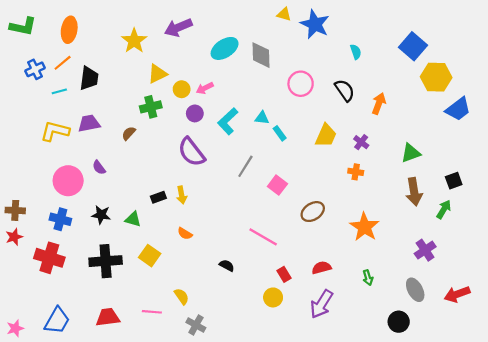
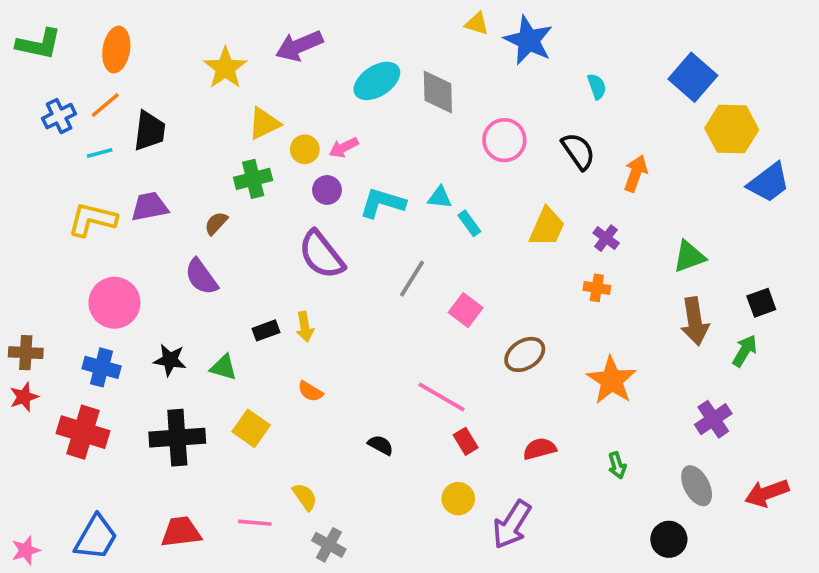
cyan L-shape: (228, 121) -> (382, 203), turned 60
purple semicircle: (99, 167) -> (201, 277), moved, size x1.5
red rectangle: (284, 274) -> (466, 441), moved
purple arrow: (322, 304) -> (512, 524), moved

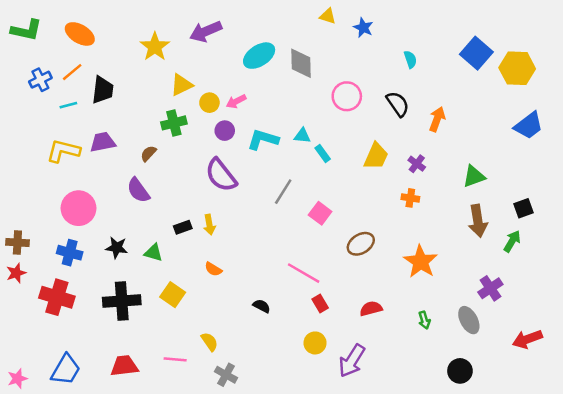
blue star: (528, 40) -> (363, 28), size x0.6
orange ellipse: (116, 50) -> (80, 34), turned -68
yellow hexagon: (732, 129) -> (517, 68), moved
gray ellipse: (697, 486) -> (469, 320), moved

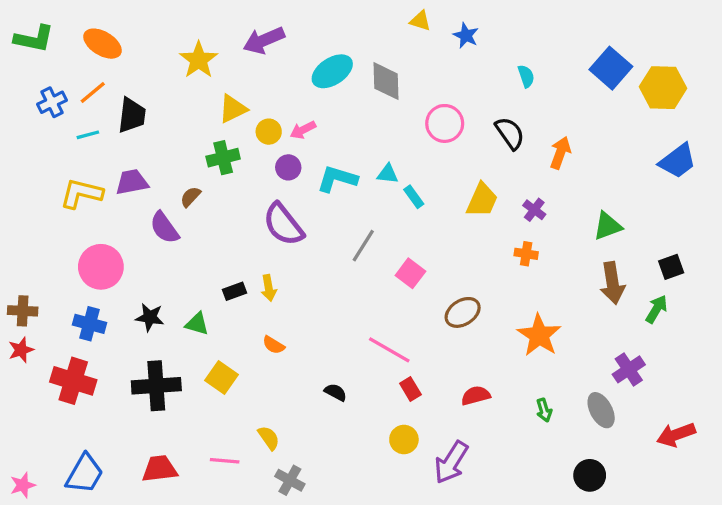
purple semicircle: (138, 190) -> (164, 228), moved

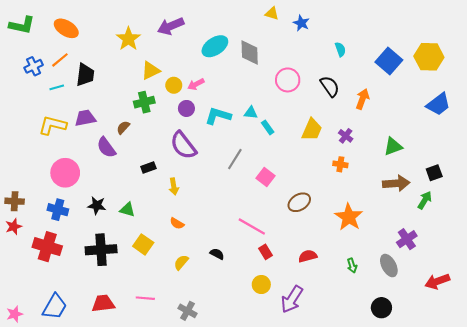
blue square: (611, 68) -> (389, 61), moved
brown arrow: (612, 283) -> (396, 183), turned -85
black rectangle: (234, 291) -> (148, 167), moved
yellow semicircle: (269, 438) -> (181, 262), moved, turned -105

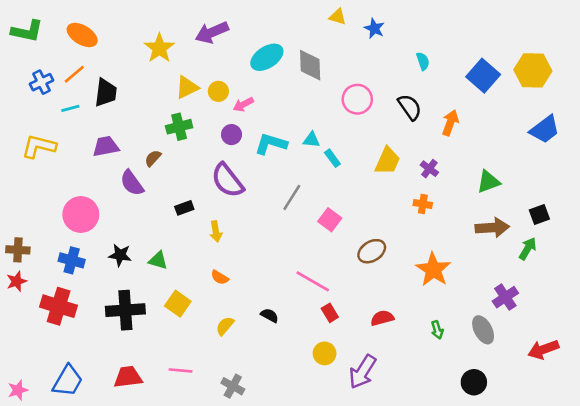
yellow circle: (174, 85) -> (218, 91), moved
yellow L-shape: (53, 125) -> (39, 146), moved

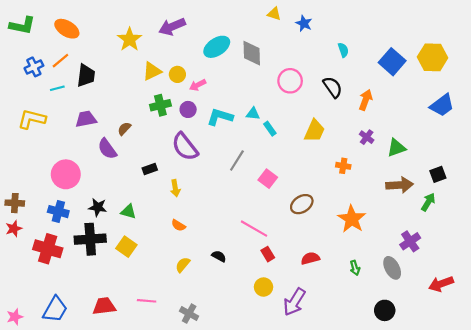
green cross: (179, 127) -> (160, 105), moved
purple cross: (429, 169) -> (367, 137), moved
yellow square: (178, 304) -> (126, 247), moved
black cross: (125, 310) -> (90, 239), moved

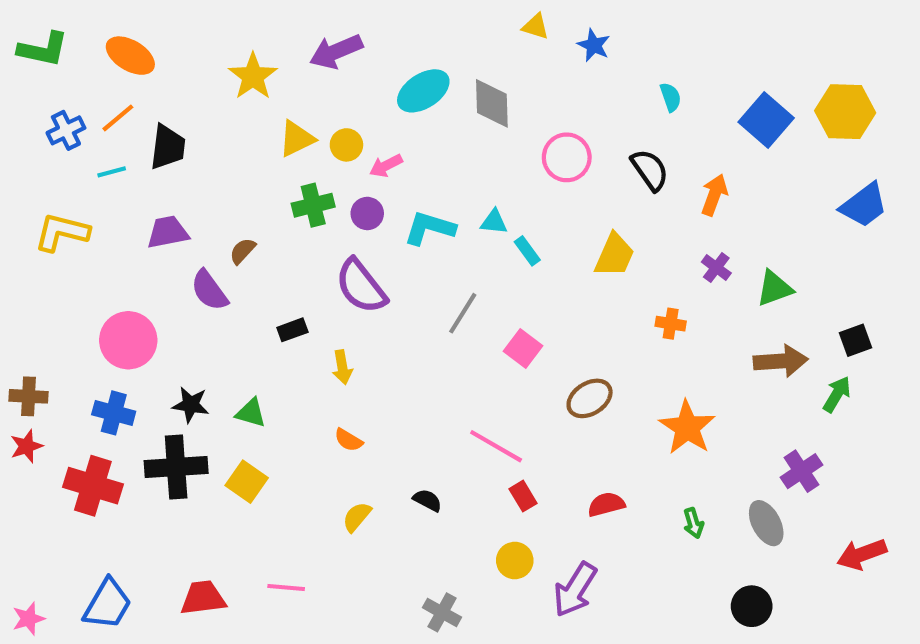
gray cross: (189, 314) -> (442, 612), moved

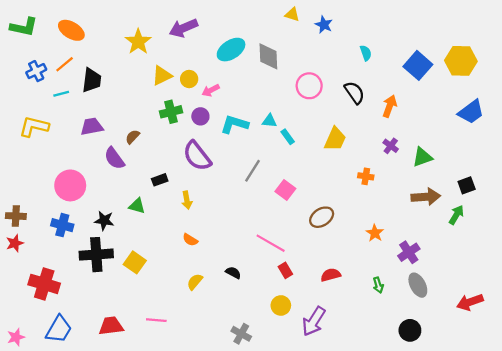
green triangle: (251, 413) -> (137, 206), moved
orange star: (687, 428) -> (375, 233), size x0.6
purple cross: (802, 471) -> (409, 252), moved
red cross: (93, 486) -> (44, 284), moved

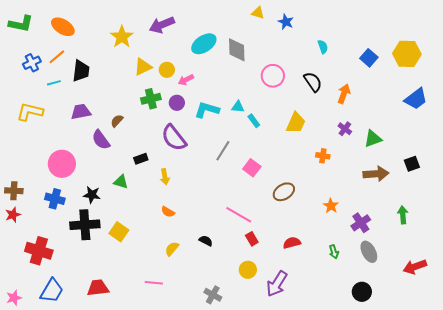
blue square: (418, 65) -> (369, 58), size x0.7
green arrow: (456, 215) -> (403, 215), moved, turned -36
pink line: (156, 320) -> (154, 283), moved

